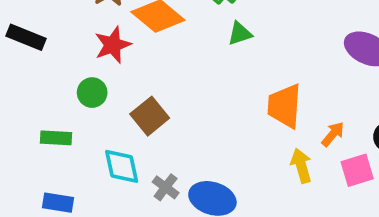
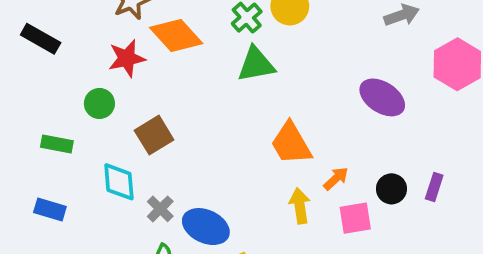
green triangle: (240, 33) -> (256, 64), size x1.5
orange trapezoid: (284, 106) -> (291, 143), turned -42

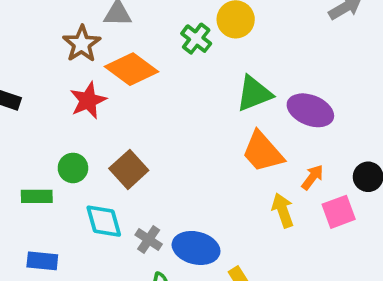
green triangle: (256, 64) -> (254, 94), moved
purple ellipse: (382, 97) -> (310, 110), moved
green circle: (99, 103) -> (73, 168), moved

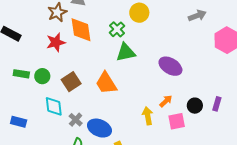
green cross: (196, 39) -> (117, 29), moved
orange diamond: (132, 69) -> (81, 30), turned 36
green triangle: (254, 94) -> (126, 52), moved
orange trapezoid: (263, 152) -> (106, 83), moved
green rectangle: (37, 196) -> (21, 74), moved

